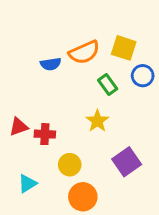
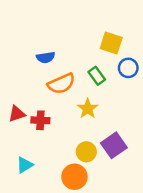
orange semicircle: (84, 52) -> (61, 84), moved
yellow circle: (70, 165) -> (86, 152), moved

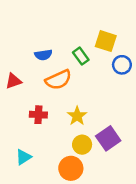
green rectangle: (97, 76) -> (81, 56), moved
yellow star: (88, 109) -> (77, 116), moved
red triangle: (17, 114) -> (13, 81), moved

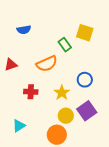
blue semicircle: (43, 55) -> (24, 30), moved
blue circle: (122, 65) -> (85, 80), moved

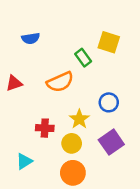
red cross: (31, 92) -> (45, 128), moved
yellow circle: (66, 116) -> (72, 143), moved

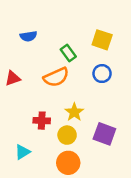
green rectangle: (83, 58) -> (68, 53), moved
blue circle: (109, 102) -> (102, 74), moved
purple square: (111, 142) -> (104, 134), turned -35

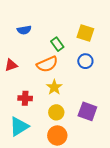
yellow star: (74, 112) -> (54, 87), moved
red cross: (42, 121) -> (25, 98), moved
cyan triangle: (22, 152) -> (19, 126), size x1.5

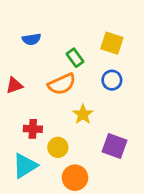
yellow star: (54, 87) -> (83, 114), moved
yellow circle: (56, 112) -> (58, 147), moved

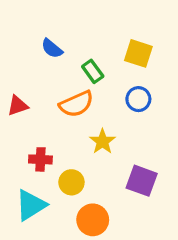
blue semicircle: (32, 39) -> (52, 49), moved, turned 48

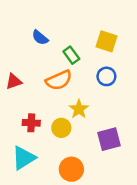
purple square: (142, 181) -> (109, 139), turned -35
yellow circle: (71, 182) -> (61, 128), moved

